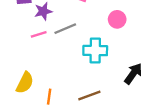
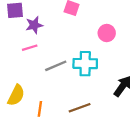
gray line: (65, 29) -> (56, 66), moved

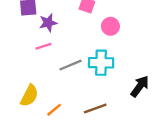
pink circle: (107, 33) -> (110, 26), moved
orange line: (40, 109) -> (54, 110), turned 42

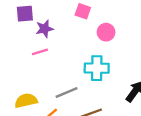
gray line: (70, 65) -> (67, 92), moved
yellow semicircle: (29, 96) -> (26, 101), turned -130

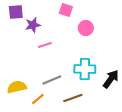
pink line: (40, 52) -> (45, 45), moved
cyan cross: (97, 68) -> (85, 69), moved

